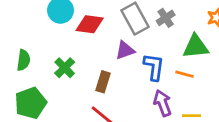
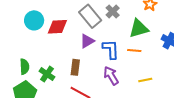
green semicircle: (23, 60) -> (24, 67), moved
green cross: (65, 68) -> (47, 74), moved
purple arrow: (162, 103) -> (111, 76), moved

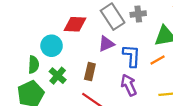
gray cross: (113, 11) -> (138, 14), turned 32
cyan circle: (34, 20) -> (52, 46), moved
orange line: (134, 50) -> (158, 60), turned -40

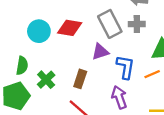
cyan circle: (52, 46) -> (39, 31), moved

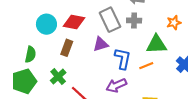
brown rectangle: (80, 79) -> (67, 48), moved
green cross: (46, 80) -> (58, 77), moved
purple arrow: (119, 97) -> (116, 85), turned -96

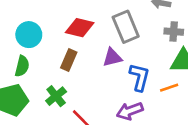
gray cross: (134, 21) -> (174, 32), moved
cyan circle: (46, 24) -> (29, 35), moved

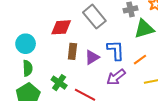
purple triangle: (112, 57) -> (92, 57), moved
brown rectangle: (69, 60) -> (72, 51), moved
orange line: (169, 88) -> (140, 60), moved

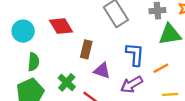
red diamond: (61, 27) -> (61, 26), moved, turned 55
cyan circle: (26, 44) -> (23, 31), moved
purple triangle: (92, 57) -> (102, 71), moved, turned 42

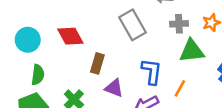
orange line: (161, 68) -> (180, 88), turned -35

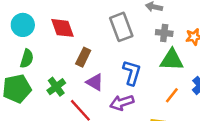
orange line: (180, 88) -> (172, 95), moved

